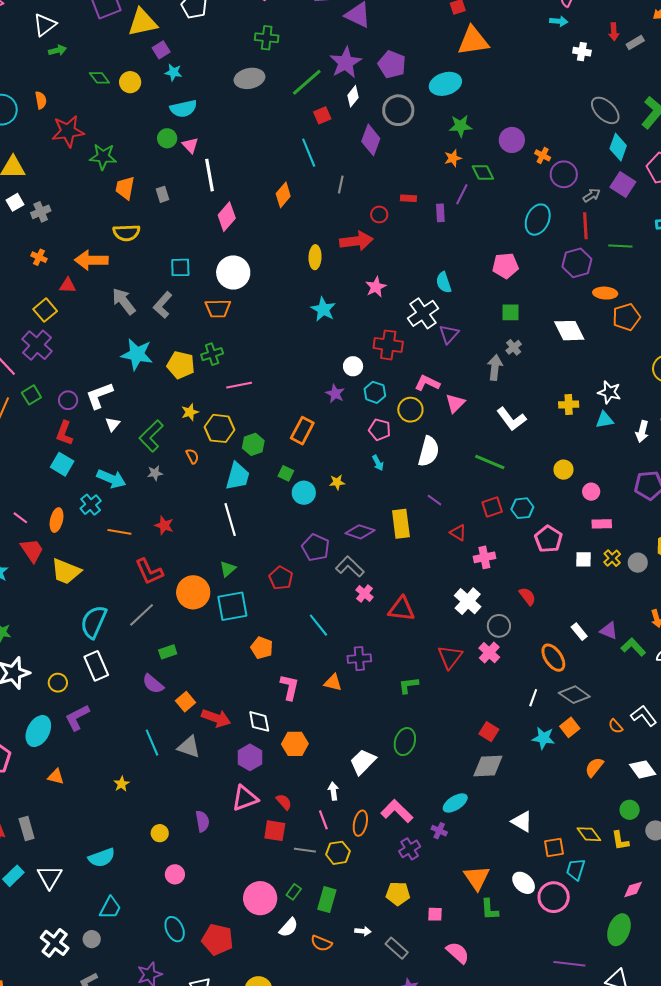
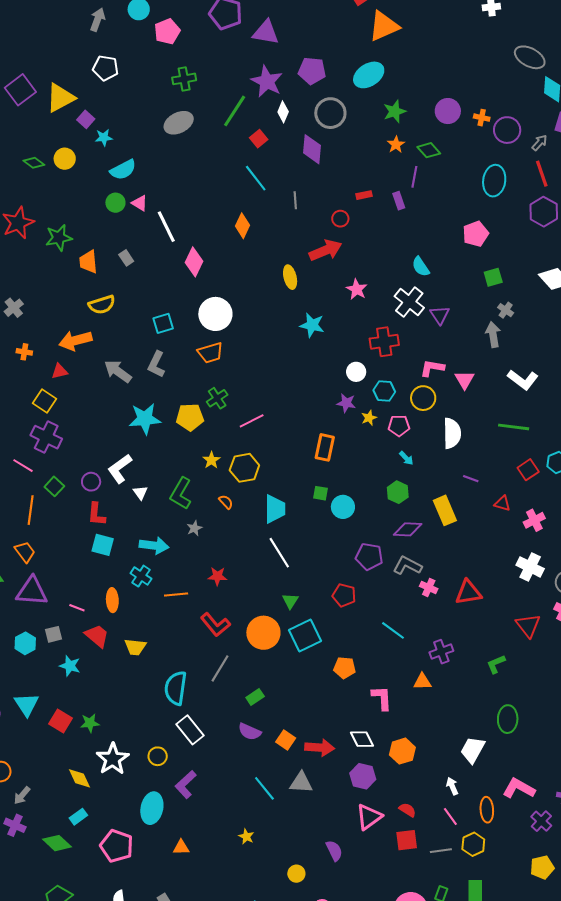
green hexagon: (253, 444) -> (398, 492), moved
yellow star: (337, 482) -> (369, 418), moved
yellow trapezoid: (66, 571) -> (135, 647), size x0.7

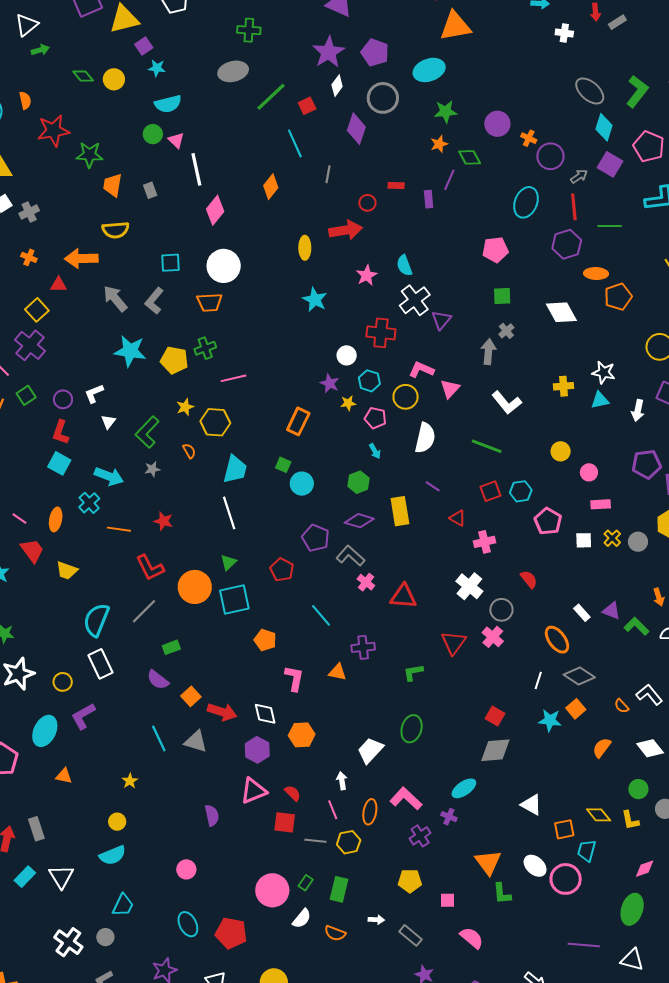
green line: (235, 111) -> (271, 97), moved
cyan semicircle: (421, 267) -> (404, 265), moved
white L-shape: (120, 469) -> (94, 394), size x0.7
yellow circle: (296, 874) -> (117, 822), moved

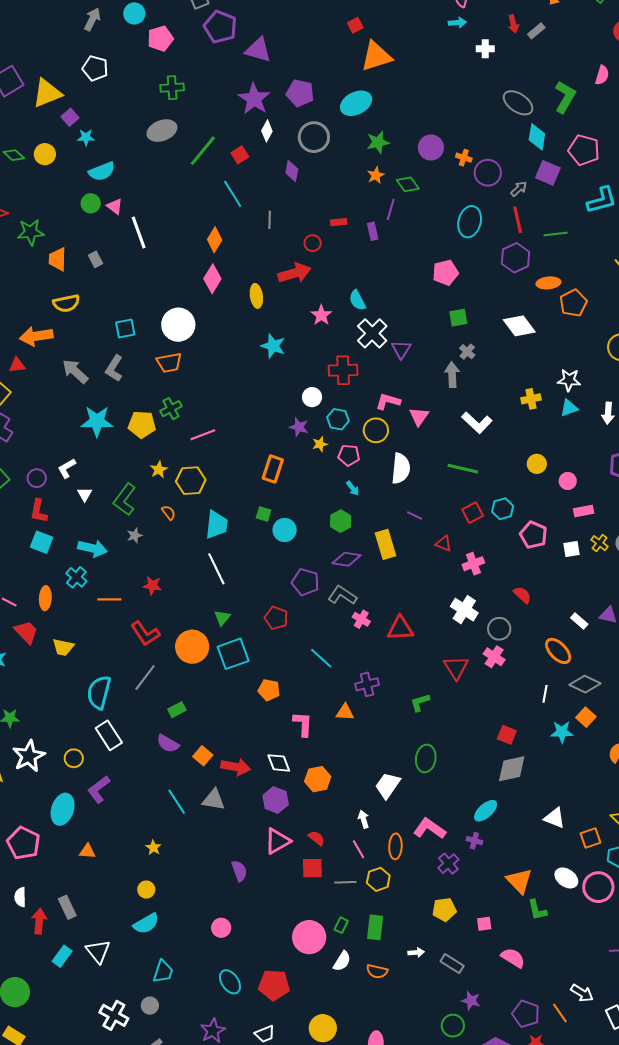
purple diamond: (356, 129) -> (292, 171), size x0.7
pink diamond: (215, 210) -> (212, 279), moved

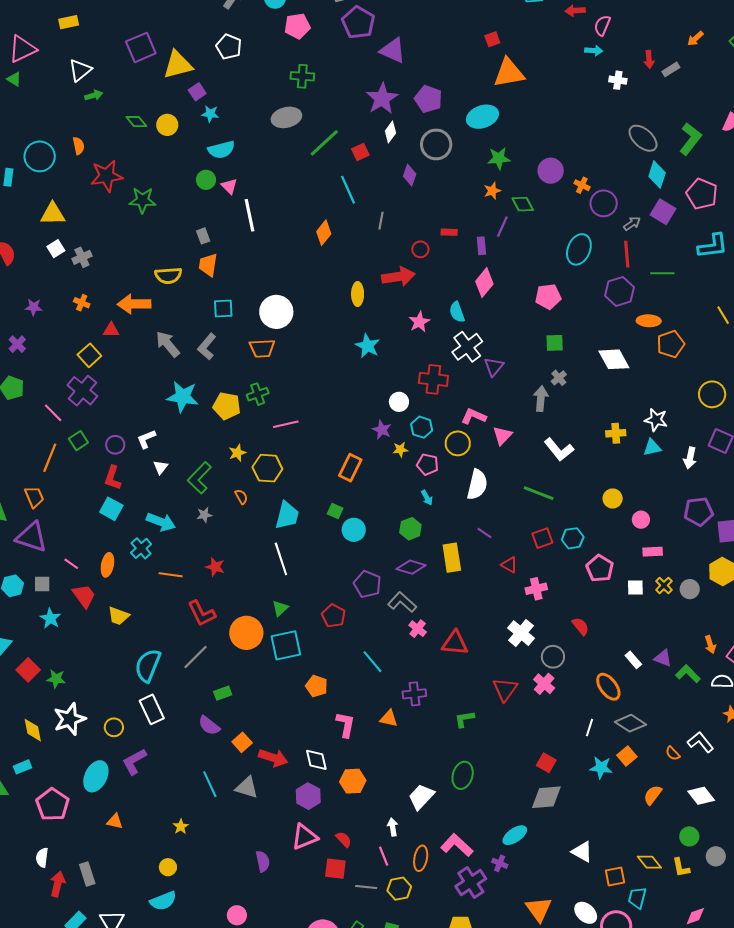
orange trapezoid: (57, 259) -> (208, 265), moved
pink diamond: (212, 279) -> (484, 283), moved
purple cross: (448, 864) -> (471, 882), size x1.4

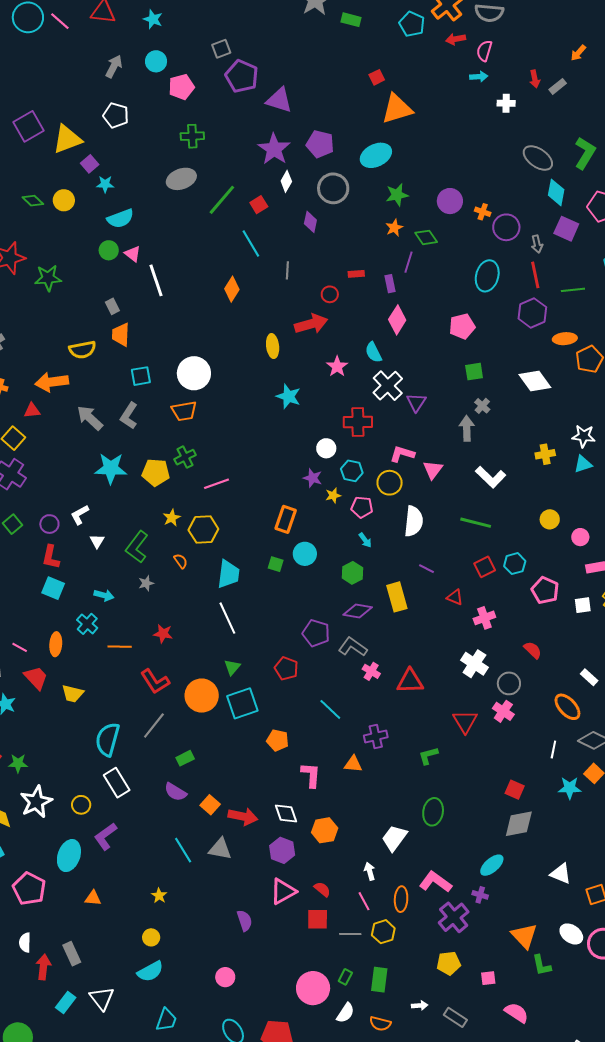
gray arrow: (632, 224) -> (537, 244), turned 120
cyan arrow: (161, 522) -> (104, 595), size x0.7
cyan circle: (354, 530) -> (305, 554), moved

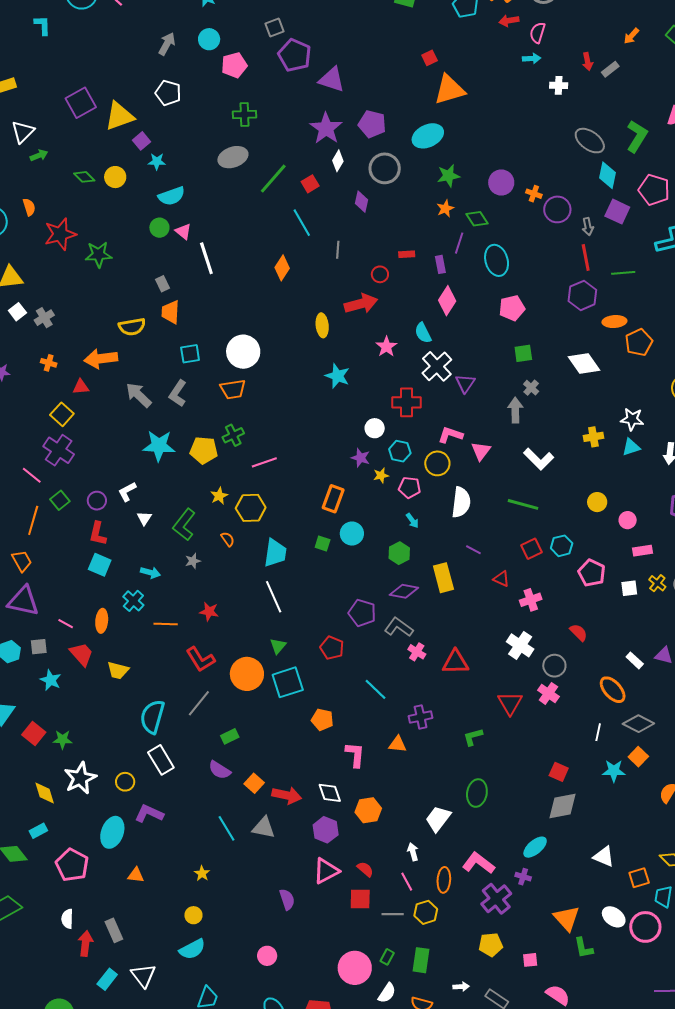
cyan ellipse: (487, 276) -> (497, 260), moved, turned -32
purple L-shape: (105, 836) -> (149, 814), turned 60

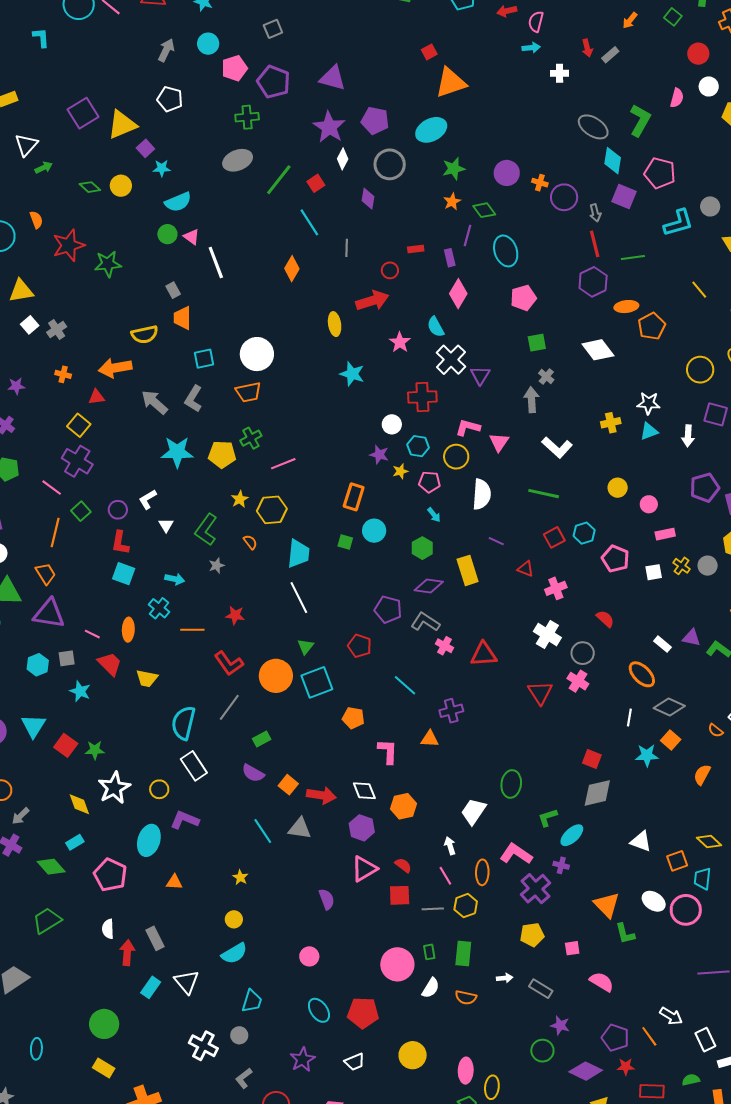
purple pentagon: (295, 55) -> (274, 82), moved
green L-shape: (473, 737) -> (548, 818), moved
green rectangle: (387, 957) -> (429, 952), turned -35

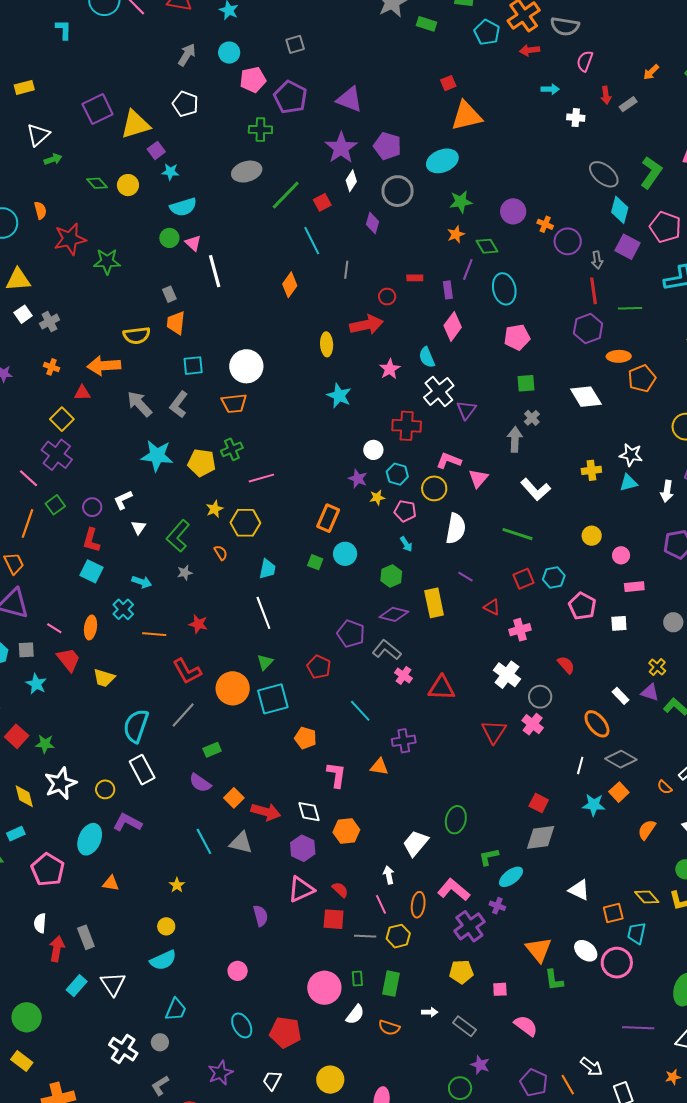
pink semicircle: (536, 22) -> (585, 61), moved
cyan trapezoid: (298, 554) -> (267, 569), size x0.7
yellow cross: (682, 566) -> (657, 667), moved
white trapezoid: (355, 1062) -> (272, 1080), turned 135

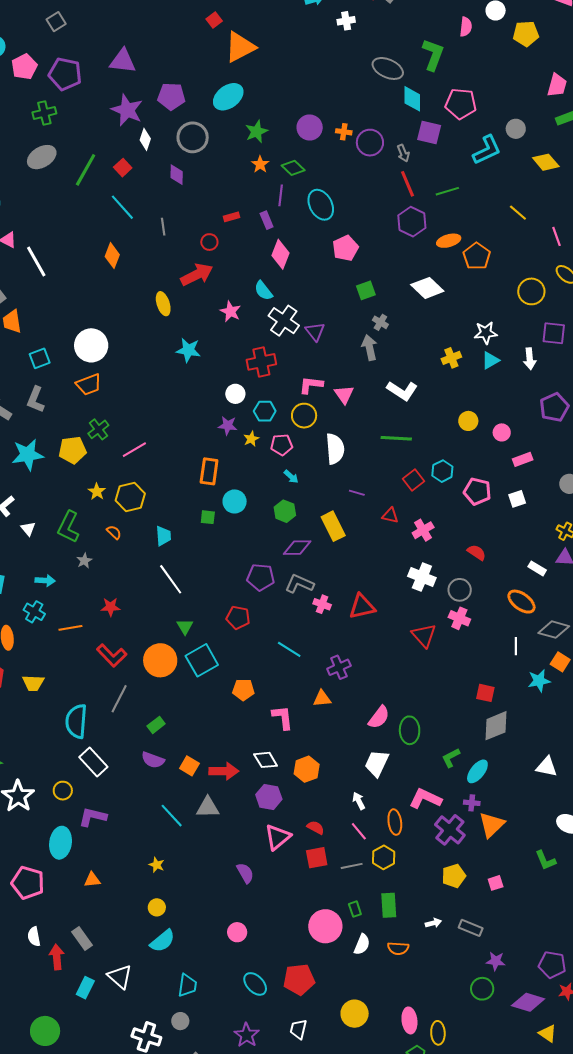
orange triangle: (539, 950) -> (492, 825), moved, turned 40
pink semicircle: (526, 1026) -> (379, 717), moved, turned 105

